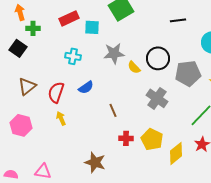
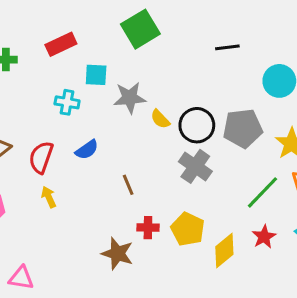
cyan square: (92, 27) -> (96, 75), moved
black circle: (158, 58) -> (197, 125), moved
brown star: (95, 162) -> (117, 254), moved

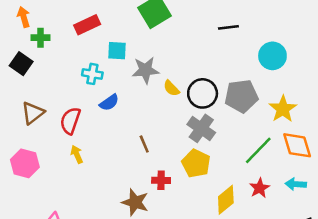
blue semicircle: (87, 150) -> (109, 103), moved
yellow pentagon: (188, 229) -> (196, 163), moved

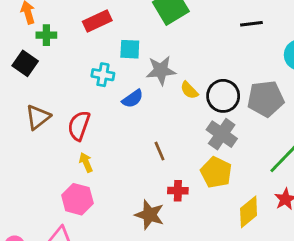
blue semicircle: (109, 103) -> (133, 99), moved
pink hexagon: (25, 163) -> (77, 199), moved

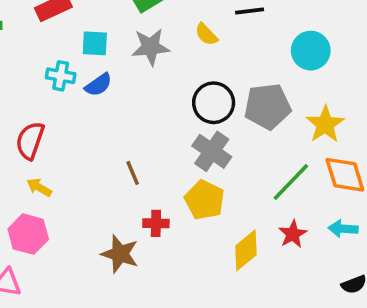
gray star: (161, 70) -> (151, 47), moved
yellow semicircle: (189, 90) -> (206, 34), moved
blue semicircle: (133, 99) -> (98, 85), moved
yellow arrow: (86, 162) -> (39, 187), turned -36

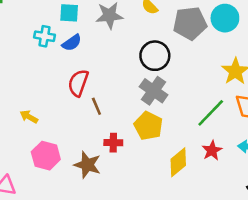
gray pentagon: (268, 106) -> (190, 23), moved
red semicircle: (30, 141) -> (78, 83), moved
pink hexagon: (28, 234) -> (46, 156), moved

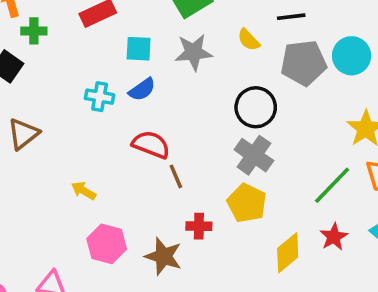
cyan cross: (44, 36) -> (100, 97), moved
red semicircle: (78, 83) -> (151, 145), turned 92

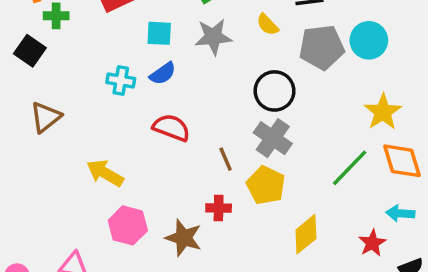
brown line: (176, 176) -> (226, 159), moved
yellow arrow: (84, 191) -> (105, 173), size x1.5
red star: (334, 237) -> (372, 243), moved

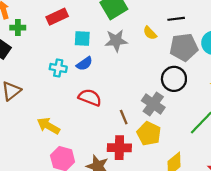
black circle: (274, 91) -> (174, 79), moved
red cross: (219, 208) -> (119, 148), size x1.5

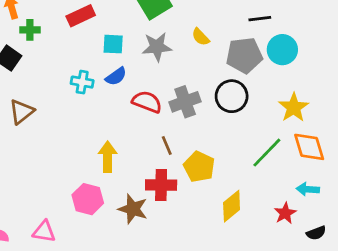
black line: (176, 19) -> (260, 19), moved
red semicircle: (90, 97) -> (147, 102), moved
gray cross: (153, 104) -> (185, 102), moved, turned 35
yellow arrow: (48, 126) -> (108, 157), moved, turned 60

